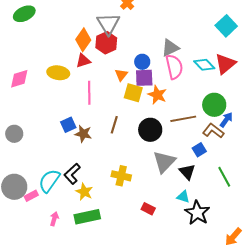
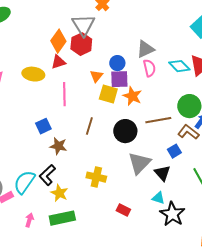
pink semicircle: (174, 67) -> (149, 68), size x0.7
brown star: (83, 134) -> (58, 146), moved

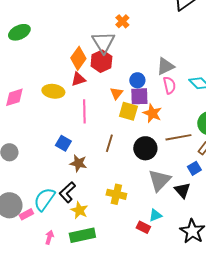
blue square: (43, 126) -> (63, 143), turned -35
cyan triangle: (158, 198) -> (155, 215), moved, turned -40

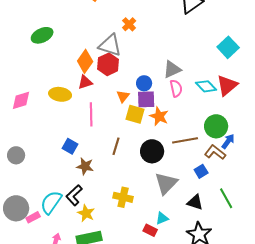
green ellipse: (19, 32) -> (42, 35), moved
gray triangle: (103, 42) -> (110, 45), turned -40
black triangle: (182, 190) -> (195, 202), moved, turned -30

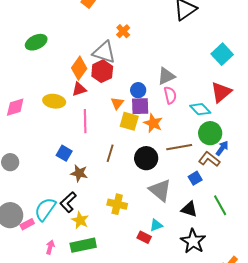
cyan diamond: (206, 86) -> (200, 109), moved
gray triangle: (166, 183) -> (160, 190), turned -35

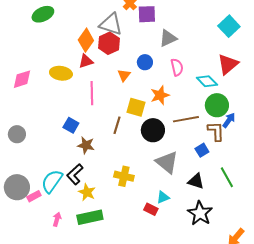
gray triangle: (166, 76) -> (168, 38), moved
purple square: (140, 106) -> (147, 14), moved
yellow square: (129, 121) -> (136, 107), moved
orange star: (153, 123) -> (160, 95), turned 30
brown L-shape: (209, 159) -> (216, 131), turned 50

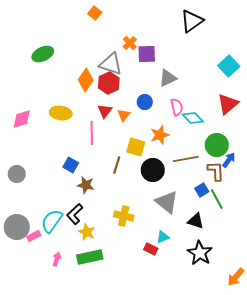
red triangle: (86, 61) -> (105, 111), moved, turned -35
cyan diamond: (207, 81) -> (193, 118), moved
green line: (227, 177) -> (217, 199), moved

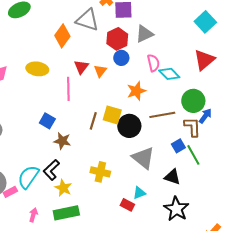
red hexagon: (109, 83) -> (117, 39), moved
yellow square: (136, 147) -> (112, 115), moved

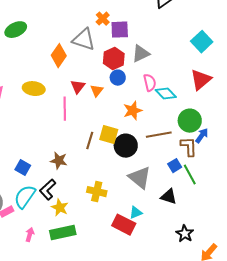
blue square: (47, 121) -> (23, 168), moved
red rectangle: (127, 205) -> (124, 225), size x1.6
black star: (176, 209) -> (185, 234), moved, size x0.7

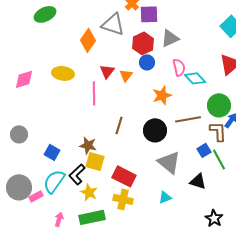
yellow square: (109, 135) -> (95, 161), moved
yellow cross: (97, 192) -> (123, 199), moved
red rectangle: (124, 225) -> (124, 176), moved

